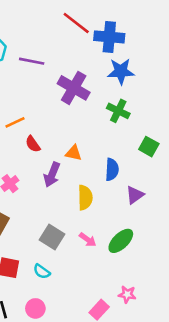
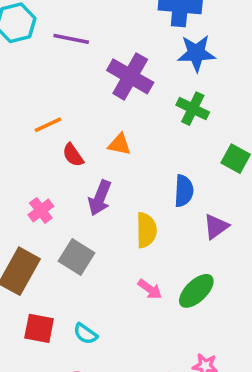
orange triangle: (74, 153) -> (119, 144), moved
gray square: (52, 237) -> (77, 257), moved

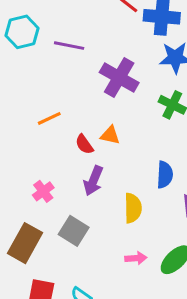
red semicircle: (73, 155) -> (84, 144), moved
pink arrow: (150, 289) -> (136, 258), turned -40

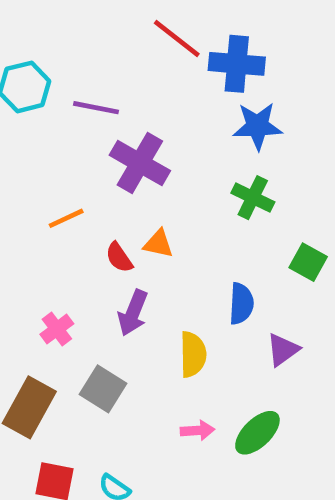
purple cross: (119, 77) -> (140, 163), moved

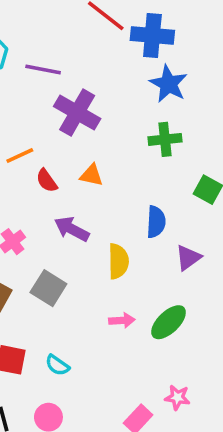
blue star: (257, 126) -> (169, 84), turned 30
green cross: (253, 198) -> (165, 139), turned -32
red semicircle: (119, 258) -> (47, 181), moved
purple arrow: (133, 313) -> (72, 229), turned 96

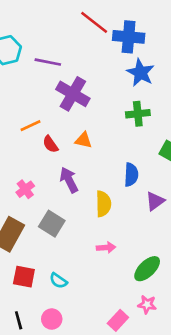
purple arrow: (72, 229) -> (69, 180), turned 35
green ellipse: (169, 322) -> (147, 269), moved

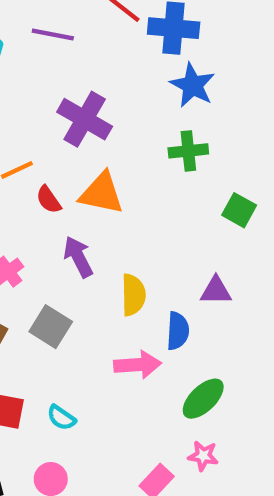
purple line: (48, 62) -> (53, 34), moved
orange triangle: (84, 140) -> (102, 193), size x1.6
blue semicircle: (131, 175) -> (178, 331), moved
purple triangle: (155, 201) -> (216, 291), turned 36
pink arrow: (106, 247) -> (138, 365), size x1.5

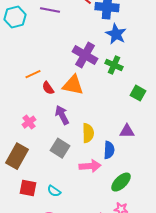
purple cross: (85, 119) -> (85, 55), moved
green cross: (188, 151) -> (114, 65), turned 30
gray square: (51, 327) -> (60, 148), moved

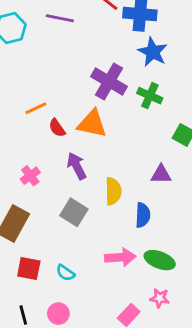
purple triangle: (127, 131) -> (161, 174), moved
pink arrow: (90, 166) -> (120, 257), moved
green ellipse: (121, 182) -> (160, 260), turned 65

